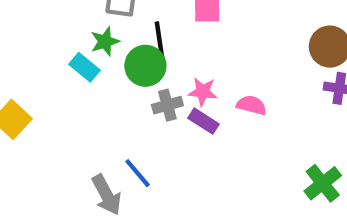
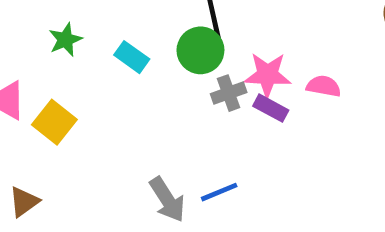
green star: (105, 42) -> (65, 40), moved
pink star: (203, 92) -> (267, 75), size x1.4
blue line: (138, 173) -> (219, 192), moved, turned -68

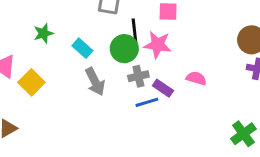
pink star: (267, 75) -> (158, 45), moved
blue line: (219, 192) -> (147, 102), moved
gray arrow: (167, 200) -> (95, 82), moved

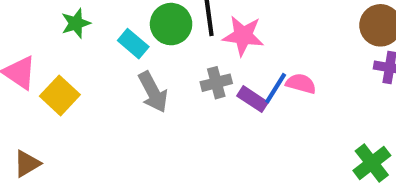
green circle: (124, 49) -> (171, 24), moved
blue line: (147, 102) -> (276, 88), moved, turned -40

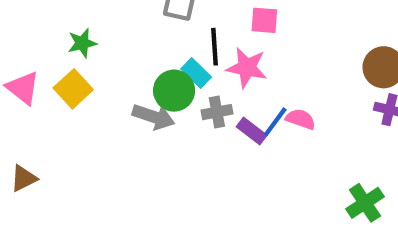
green circle: (171, 24) -> (174, 91), moved
cyan rectangle: (133, 44) -> (196, 73), moved
gray arrow: (153, 92) -> (154, 117), turned -48
yellow square: (60, 95) -> (73, 89), moved

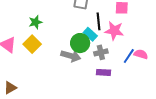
purple rectangle: (252, 131) -> (104, 72), moved, turned -32

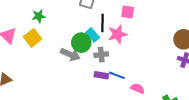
pink star: (114, 31) -> (117, 34), turned -30
pink semicircle: (141, 54) -> (138, 88), moved
blue line: (129, 56) -> (117, 75), moved, turned 70

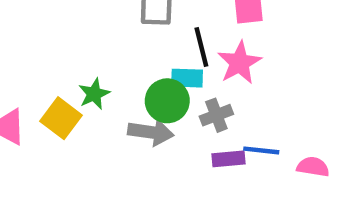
green star: (39, 16) -> (94, 94), moved
cyan rectangle: (93, 35) -> (187, 78), turned -32

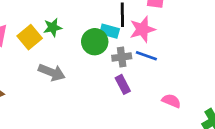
gray arrow: (151, 132) -> (52, 72), moved
blue line: (261, 150) -> (146, 56), moved
purple rectangle: (228, 159) -> (123, 84), turned 54

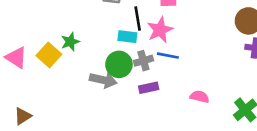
green circle: (95, 42) -> (119, 64), moved
gray arrow: (52, 72) -> (103, 80), moved
purple rectangle: (123, 84) -> (149, 88), turned -66

